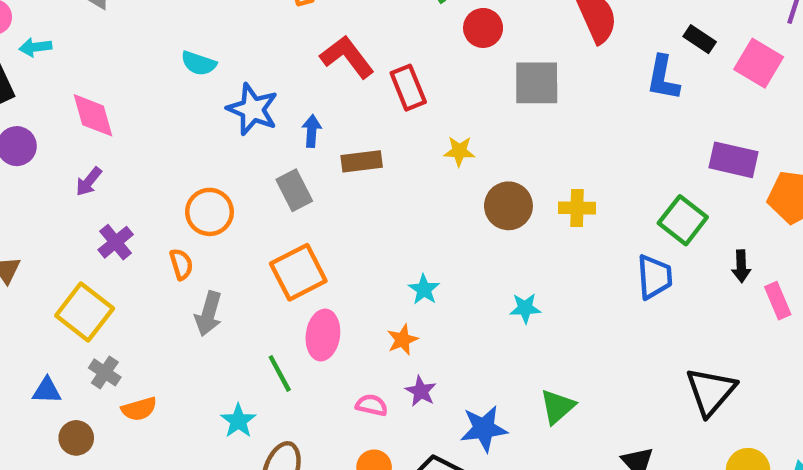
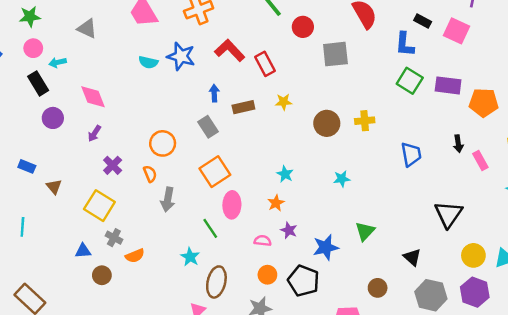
blue star: (253, 109) -> (181, 56), moved
yellow star: (459, 151) -> (284, 102), moved
green square: (683, 220) -> (410, 81), moved

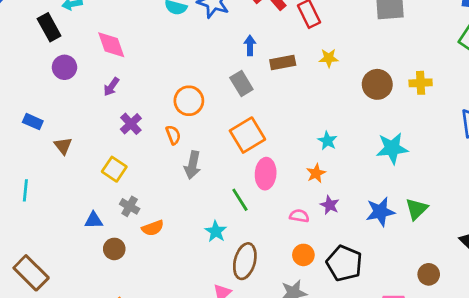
cyan star: (342, 179) -> (392, 148), size x1.6
yellow square: (99, 206) -> (114, 169), size x0.7
blue star: (326, 247) -> (380, 212), moved

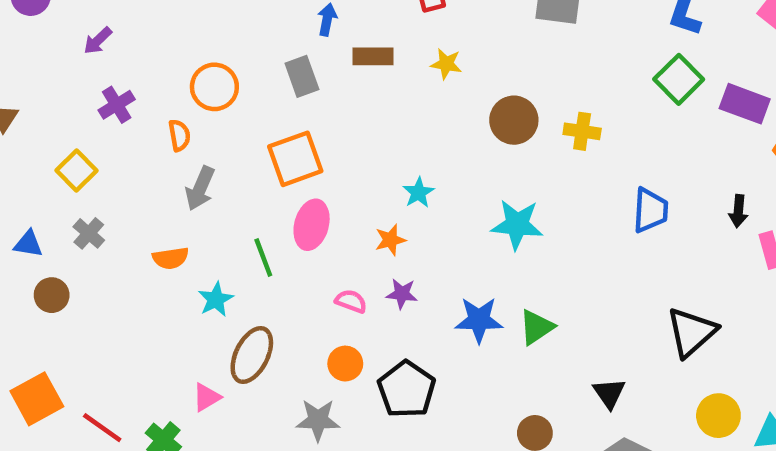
purple star: (330, 205) -> (402, 294), turned -30
orange semicircle: (153, 228) -> (171, 258), moved

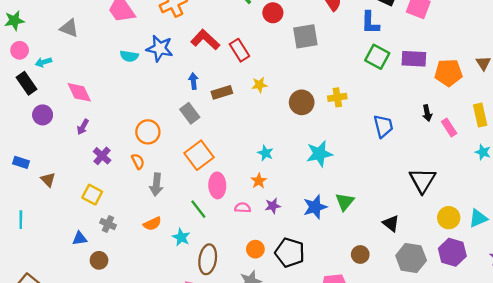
pink semicircle: (351, 301) -> (243, 208), moved

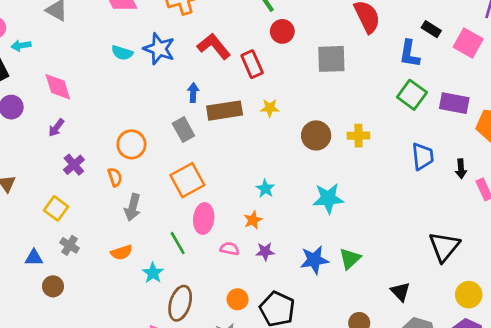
red circle: (273, 13) -> (282, 31), moved
brown rectangle: (222, 92) -> (225, 111), size x1.4
blue trapezoid: (383, 126) -> (423, 156), moved

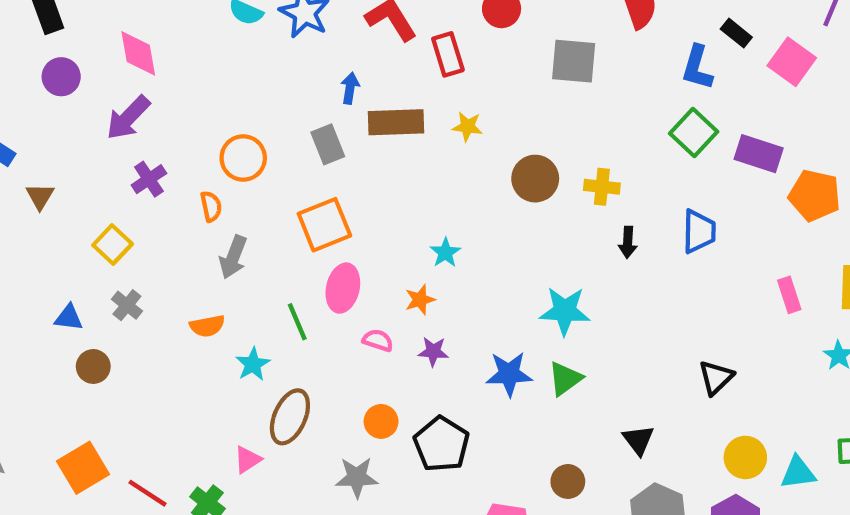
purple arrow: (56, 128) -> (128, 118), size x1.6
black arrow: (461, 169) -> (628, 242), moved
cyan star: (328, 198) -> (565, 311), moved
black triangle: (444, 247) -> (716, 377), size x0.7

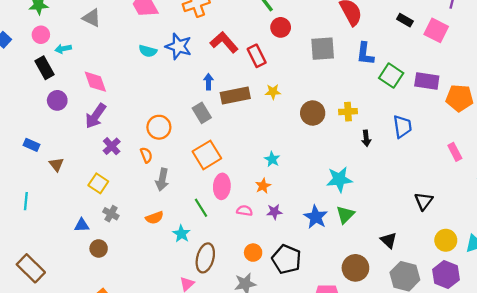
blue L-shape: (697, 68) -> (365, 54), moved
blue star: (509, 374) -> (316, 217), turned -30
brown circle: (568, 481) -> (355, 268), size x1.5

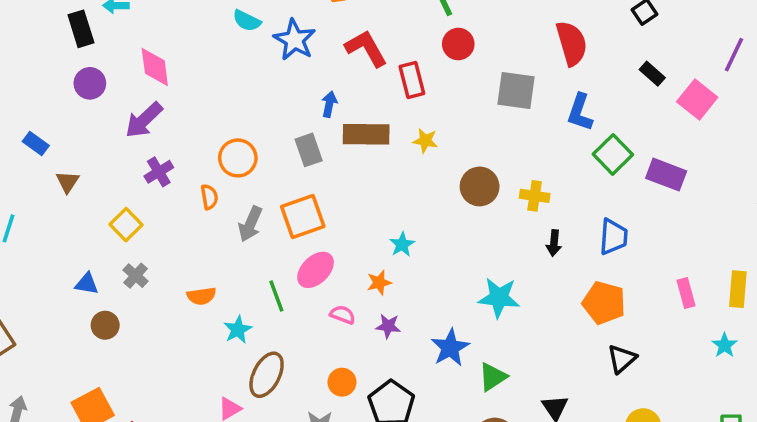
cyan semicircle: (148, 51) -> (247, 21), moved
orange pentagon: (460, 98) -> (604, 303), moved
gray arrow: (162, 180) -> (250, 224), moved
pink ellipse: (222, 186) -> (316, 270), turned 30
green triangle: (345, 215) -> (493, 377), moved

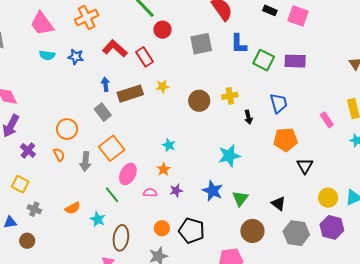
blue star: (295, 40) -> (76, 57), size x0.7

